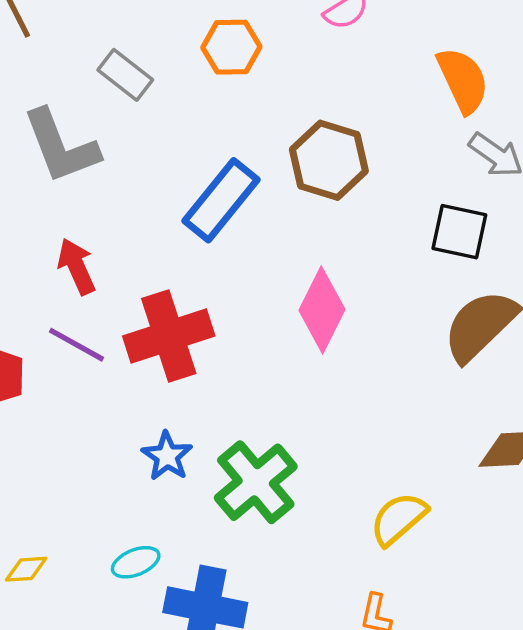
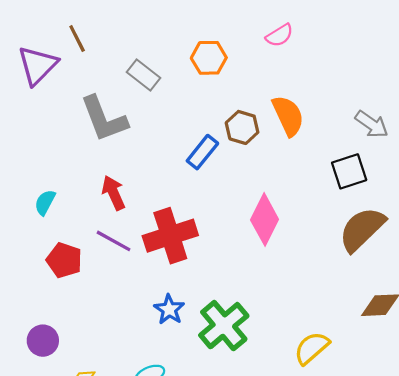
orange semicircle: (463, 80) -> (288, 116), moved
brown hexagon: (329, 160) -> (242, 127), moved, size x0.7
blue rectangle: (221, 200) -> (202, 152), size x0.7
black square: (459, 232) -> (349, 171), turned -30

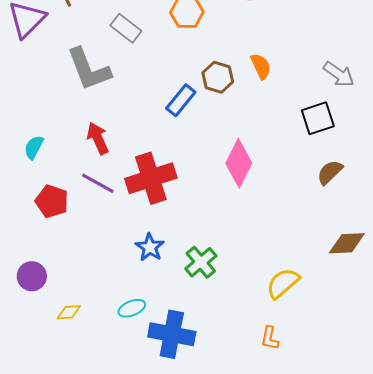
orange semicircle: (288, 116) -> (261, 66), size x0.7
brown semicircle: (362, 229) -> (330, 172), size x0.6
green cross: (224, 326) -> (201, 262), size x0.7

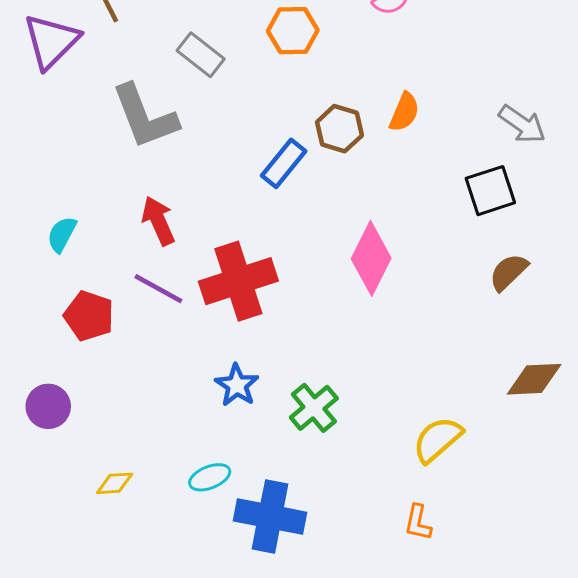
orange semicircle: (261, 66) -> (404, 112), turned 48
purple circle: (32, 276) -> (48, 406), moved

